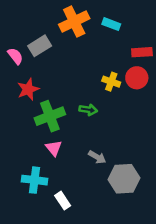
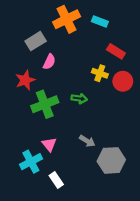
red rectangle: (142, 52) -> (116, 51), moved, turned 36
pink semicircle: (15, 56) -> (49, 62), moved, turned 63
red circle: (137, 78) -> (123, 81), moved
pink triangle: (54, 148) -> (49, 144), moved
cyan cross: (34, 180) -> (31, 162), turned -35

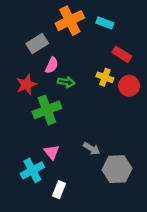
green arrow: (79, 98) -> (66, 82), moved
white rectangle: (56, 180) -> (59, 190), turned 56

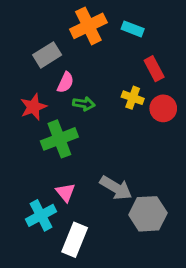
red rectangle: (122, 54) -> (154, 69), turned 30
gray arrow: (92, 149) -> (116, 188), size x1.5
white rectangle: (59, 190) -> (75, 240), size x1.5

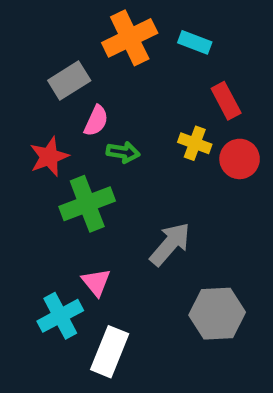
gray arrow: (116, 188) -> (170, 244), moved, turned -80

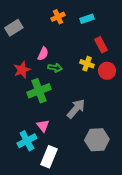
orange cross: (130, 38) -> (58, 17), size x0.6
cyan rectangle: (195, 42) -> (87, 19), turned -40
gray rectangle: (69, 81) -> (14, 28), moved

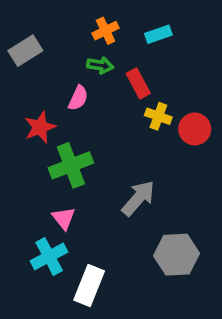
red rectangle: (101, 45) -> (138, 83), moved
green arrow: (55, 68) -> (100, 65), moved
pink triangle: (43, 126) -> (64, 218), moved

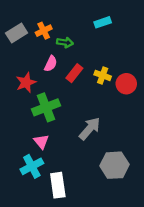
orange cross: (106, 31) -> (44, 31), moved
red rectangle: (138, 83) -> (74, 73), moved, turned 66
white rectangle: (89, 286) -> (58, 185), turned -30

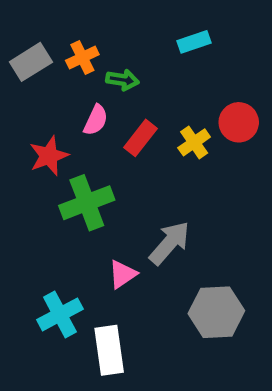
yellow cross: (103, 75) -> (194, 142), turned 35
red circle: (126, 84) -> (239, 122), moved
pink triangle: (41, 142) -> (123, 274), moved, turned 35

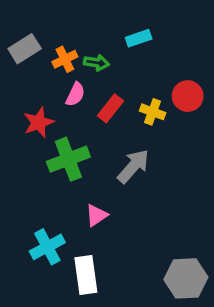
cyan rectangle: (194, 42) -> (139, 38), moved
orange cross: (82, 58) -> (65, 59), moved
yellow cross: (194, 142) -> (153, 112), turned -35
gray arrow: (169, 243) -> (133, 166), moved
gray hexagon: (216, 312) -> (186, 278), moved

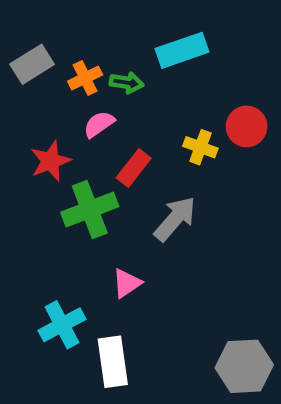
cyan rectangle: (139, 38) -> (182, 50), size x1.5
pink semicircle: (75, 94) -> (99, 124), turned -150
red rectangle: (110, 108) -> (134, 168), moved

